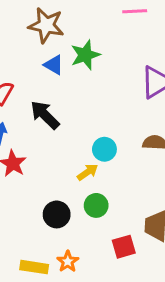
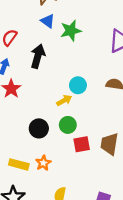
green star: (85, 55) -> (71, 31), moved
black arrow: (45, 115) -> (38, 56), turned 55
red square: (124, 247) -> (82, 144), moved

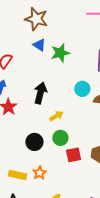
black arrow: (38, 56) -> (40, 93), moved
cyan circle: (78, 85) -> (82, 89), moved

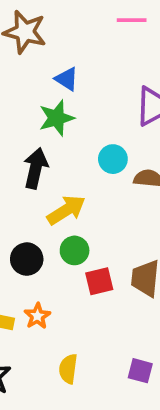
blue triangle: (39, 45) -> (67, 79), moved
green star: (60, 53) -> (57, 118), moved
yellow arrow: (56, 116) -> (66, 210), size x1.5

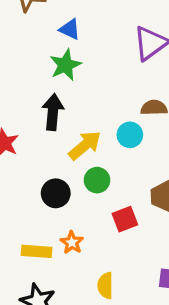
cyan circle: (113, 159) -> (130, 135), moved
red square: (99, 281) -> (125, 219), moved

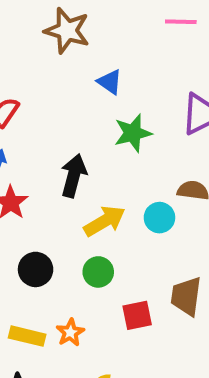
green star: (65, 65) -> (133, 133), moved
green circle: (97, 180) -> (98, 272), moved
black circle: (56, 193) -> (36, 269), moved

